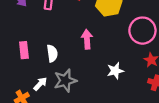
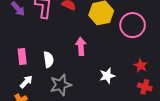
pink circle: (142, 31) -> (133, 25), moved
white arrow: (40, 84) -> (26, 82), moved

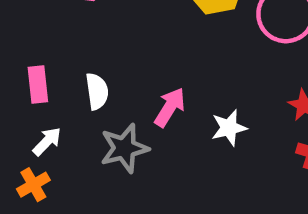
pink arrow: (81, 46) -> (170, 107), moved, turned 36

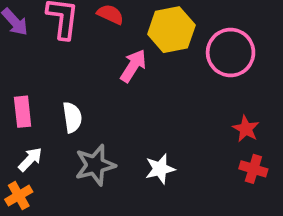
pink arrow: (170, 107) -> (133, 66), moved
white star: (229, 128) -> (160, 169), moved

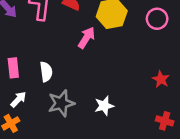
pink circle: (231, 52) -> (157, 19), moved, size x0.7
red cross: (253, 169) -> (165, 121), moved

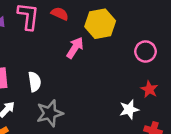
pink circle: (157, 19) -> (145, 51), moved
white star: (104, 106) -> (129, 109), moved

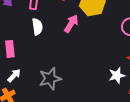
white semicircle: (35, 82) -> (37, 27), moved

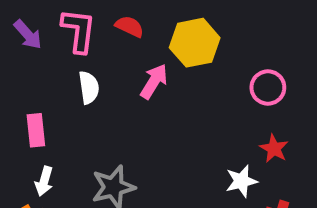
white arrow: (14, 75) -> (44, 181), turned 152

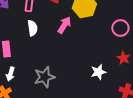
white star: (241, 181) -> (98, 72), moved

